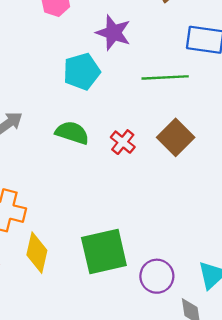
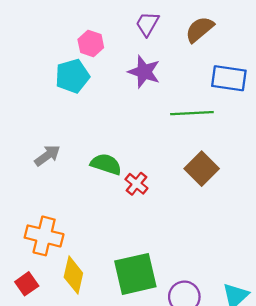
cyan pentagon: (82, 72) -> (72, 76), moved
red cross: (123, 142) -> (136, 184), moved

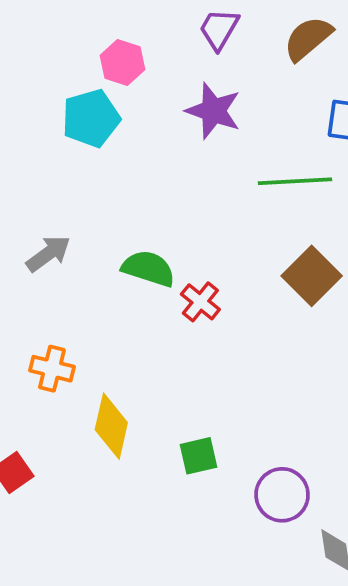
orange cross: (44, 236) -> (52, 369), moved, size x0.7
green square: (135, 274) -> (199, 456), size x0.5
yellow diamond: (73, 275) -> (111, 426), moved

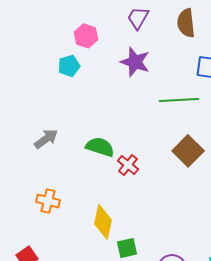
brown semicircle: (308, 38) -> (186, 23), turned -56
cyan pentagon: (91, 118) -> (69, 66), size x0.7
yellow diamond: (111, 426) -> (103, 222), moved

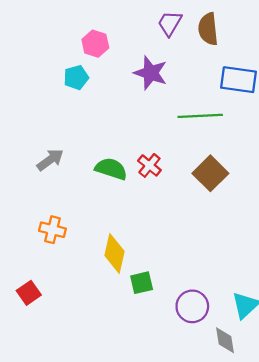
purple trapezoid: (138, 18) -> (170, 23), moved
red cross: (128, 165) -> (149, 165), moved

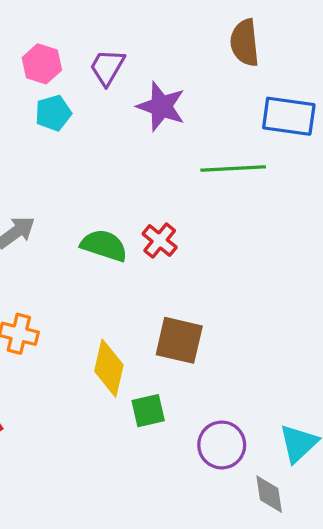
purple trapezoid: (170, 23) -> (107, 67), moved
pink hexagon: (95, 44) -> (42, 64), moved
brown square: (210, 173) -> (179, 340), moved, turned -32

